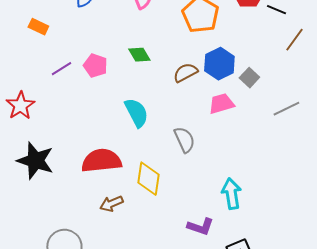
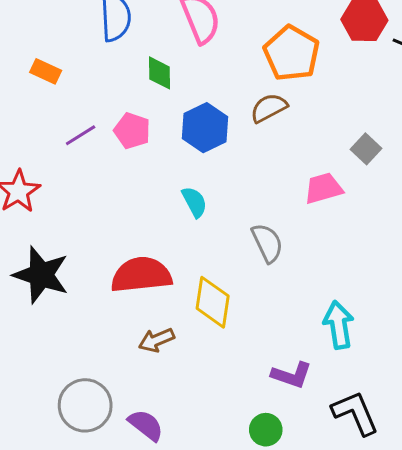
green diamond: (139, 55) -> (159, 73), moved, turned 30
blue hexagon: (219, 64) -> (205, 128), moved
brown semicircle: (185, 73) -> (269, 108), moved
cyan semicircle: (136, 113) -> (194, 202), size x0.7

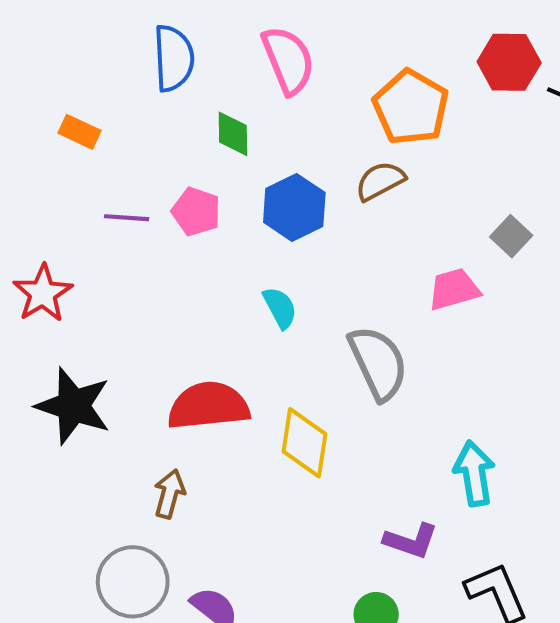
purple line: (81, 135) -> (127, 218), turned 36
gray semicircle: (267, 243) -> (378, 363), size x1.4
brown arrow: (156, 340) -> (170, 494), moved, turned 128

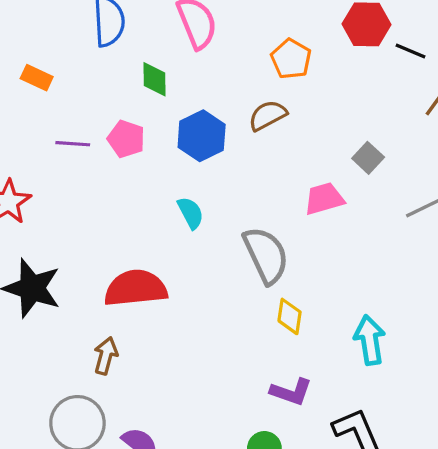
orange pentagon: (411, 107) -> (291, 59), size x0.7
yellow diamond: (305, 443) -> (290, 316), moved, size x0.7
cyan arrow: (474, 473) -> (370, 340), moved

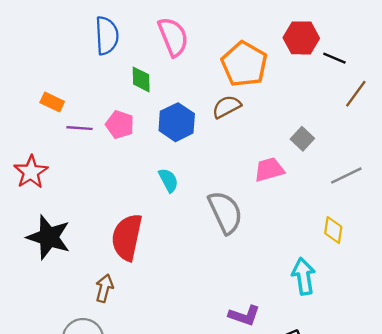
orange pentagon: (291, 59) -> (244, 64), size x1.5
orange rectangle: (37, 78) -> (52, 102), moved
red semicircle: (136, 288) -> (127, 237), turned -72
yellow diamond: (290, 316) -> (333, 230), moved

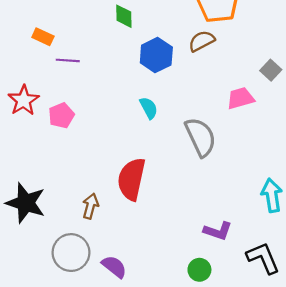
pink pentagon: (120, 125) -> (61, 115), moved, turned 30
black star: (49, 237) -> (26, 203), moved
red semicircle: (127, 237) -> (131, 179), moved

